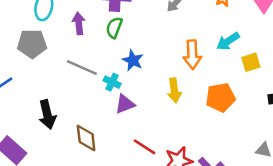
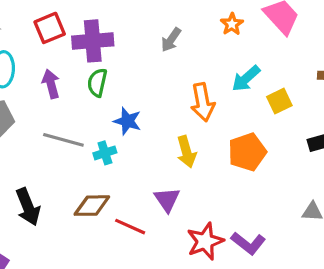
cyan cross: (112, 82) -> (105, 153), turned -35
purple triangle: (125, 104) -> (167, 200), moved, turned -35
brown diamond: (86, 138) -> (92, 206), moved, turned -76
red line: (144, 147) -> (130, 227), moved

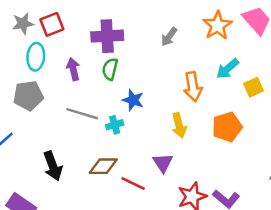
orange star: (232, 24) -> (217, 25), size x1.6
red square: (50, 28) -> (52, 24), moved

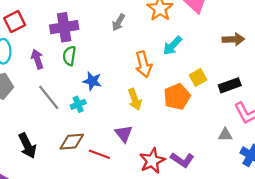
yellow square: (254, 87) -> (198, 77), moved
gray line: (82, 114) -> (49, 97), turned 40

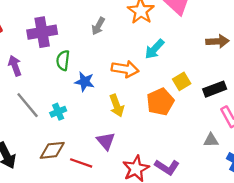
green semicircle: (69, 56) -> (63, 60), moved
orange arrow: (144, 64) -> (125, 69), turned -65
blue star: (92, 81) -> (84, 82), moved

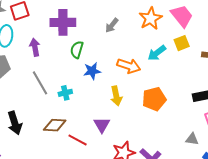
yellow square: (182, 81) -> (182, 43), moved
blue star: (84, 82) -> (92, 71), turned -30

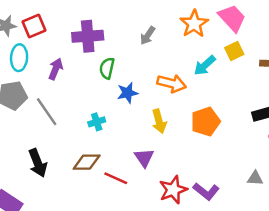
purple arrow: (35, 47) -> (56, 69), turned 36
gray line: (40, 83) -> (47, 112), moved
gray triangle: (192, 139) -> (255, 178), moved

